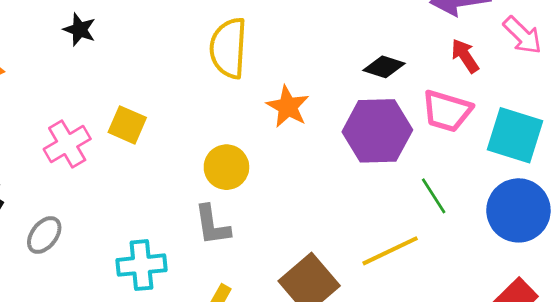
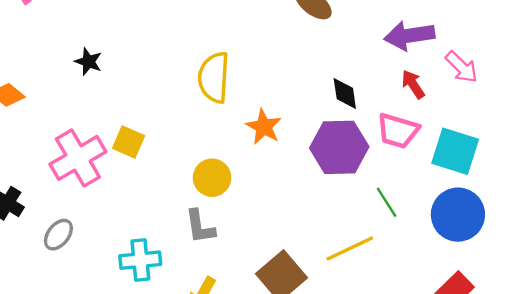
black diamond: (384, 67) -> (345, 94), turned 64
pink cross: (67, 144) -> (78, 158), size x1.4

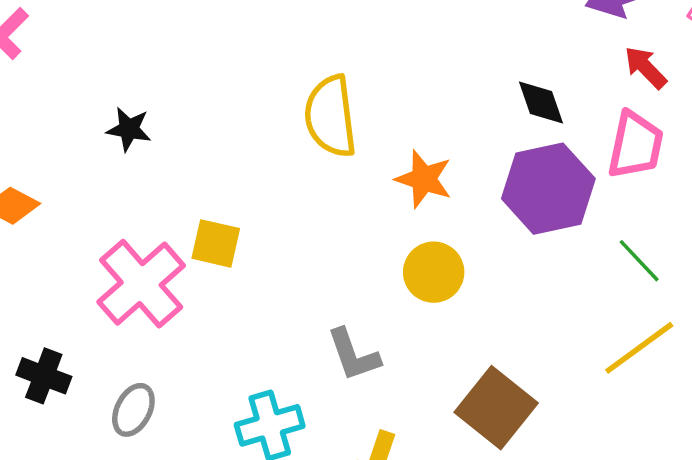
pink trapezoid: (398, 131) -> (635, 145), turned -84
yellow circle: (212, 178) -> (434, 272), moved
yellow line: (350, 248) -> (639, 348), moved

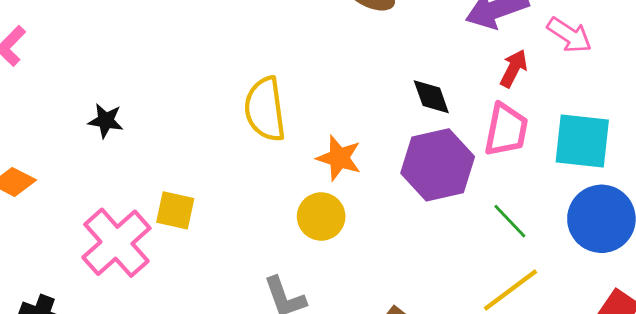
red arrow: (646, 68) -> (514, 68), turned 72
yellow circle: (434, 272) -> (321, 216), moved

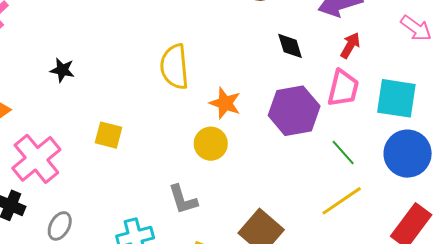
pink arrow: (569, 35) -> (416, 28), moved
black diamond: (431, 97) -> (290, 46), moved
pink cross: (116, 243) -> (36, 159), moved

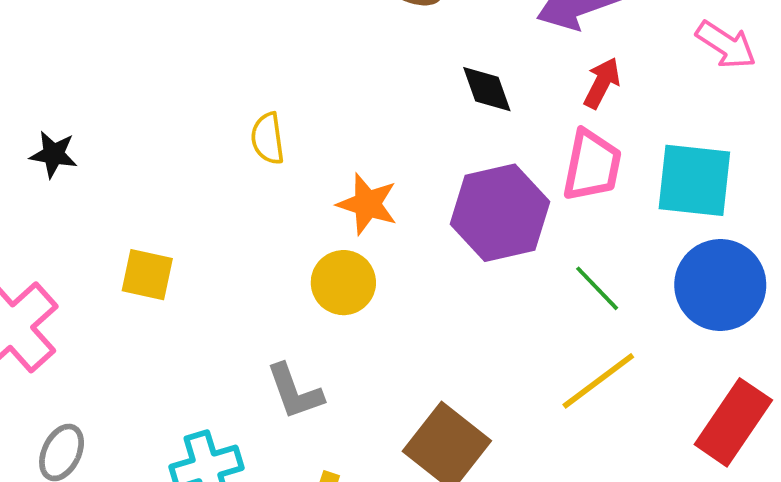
yellow semicircle: (174, 67) -> (268, 138), size x0.6

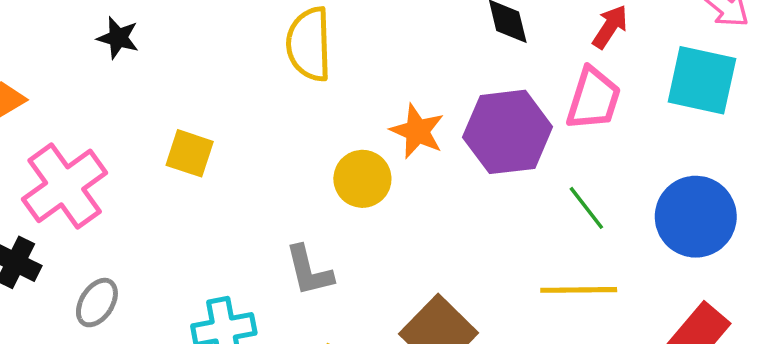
yellow semicircle: (268, 138) -> (309, 44), size x1.6
cyan square: (694, 180) -> (702, 80), moved
orange star: (367, 204) -> (417, 131), moved
yellow line: (598, 381) -> (579, 290), turned 30

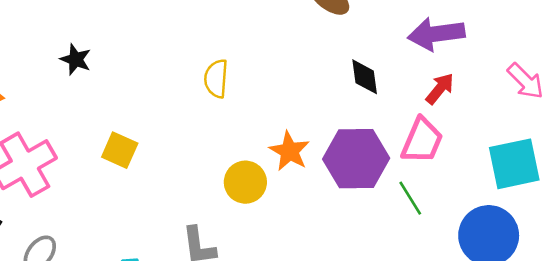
yellow semicircle: (309, 44) -> (216, 79), size x0.7
cyan square: (702, 80) -> (514, 164), moved, turned -30
green line: (586, 208) -> (410, 198), moved

